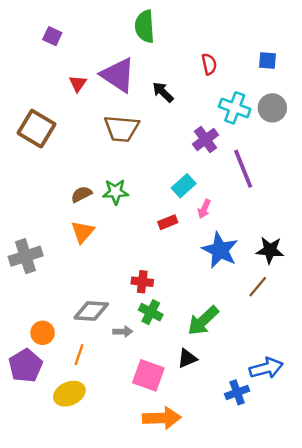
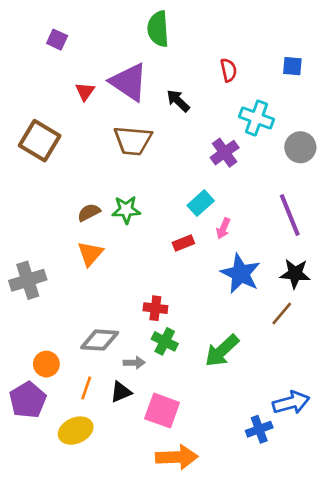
gray circle: (272, 108) -> (300, 147), moved
purple line: (243, 169) -> (290, 215), moved
black triangle: (187, 358) -> (121, 392), moved

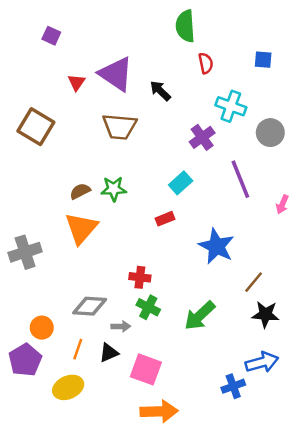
green semicircle: (158, 29) -> (185, 26), moved
purple line: (290, 215) -> (240, 179), moved
pink arrow: (223, 228) -> (282, 204), moved
orange triangle: (90, 254) -> (81, 228), size x1.4
black star: (295, 274) -> (266, 314), moved

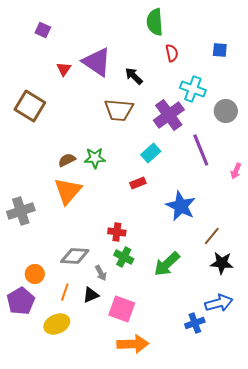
brown trapezoid: (120, 127) -> (119, 110), moved
purple cross: (202, 137) -> (169, 115), size x1.4
gray arrow: (121, 326) -> (101, 273), turned 63

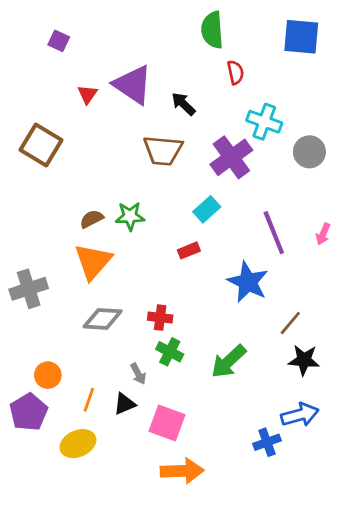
blue square: (220, 50) -> (301, 37), moved, size x1.8
purple line: (201, 150) -> (274, 233), moved
gray diamond: (75, 256) -> (103, 319), moved

